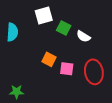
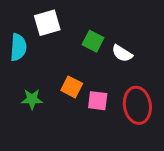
white square: (44, 15) -> (47, 23), moved
green star: (17, 92) -> (32, 99), moved

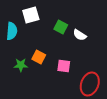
orange square: (72, 87) -> (39, 57), moved
red ellipse: (137, 105) -> (90, 84), moved, turned 30

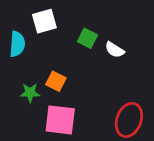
pink square: (64, 66) -> (60, 120), moved, size x1.6

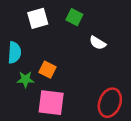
green square: (87, 38) -> (74, 17), moved
cyan semicircle: (17, 44) -> (14, 53), moved

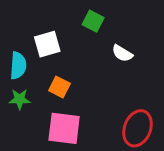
white square: (38, 18) -> (47, 44), moved
green star: (25, 79) -> (20, 99), moved

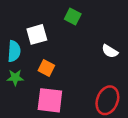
white semicircle: (122, 53) -> (110, 51), moved

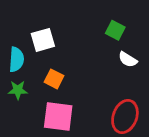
green square: (73, 17) -> (115, 30), moved

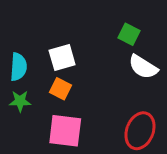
white square: (43, 40) -> (62, 58), moved
white semicircle: (128, 59) -> (143, 67), size x1.4

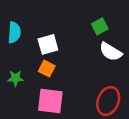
green square: (129, 34) -> (100, 26), turned 35
cyan semicircle: (18, 67) -> (14, 32), moved

